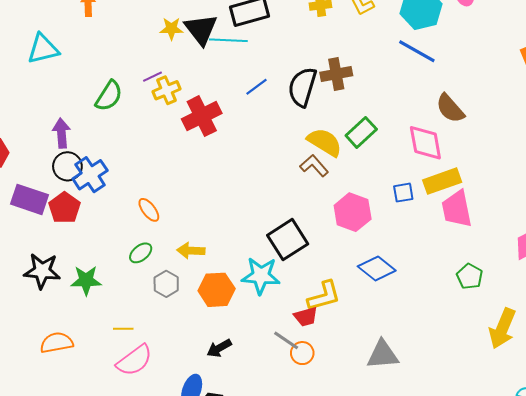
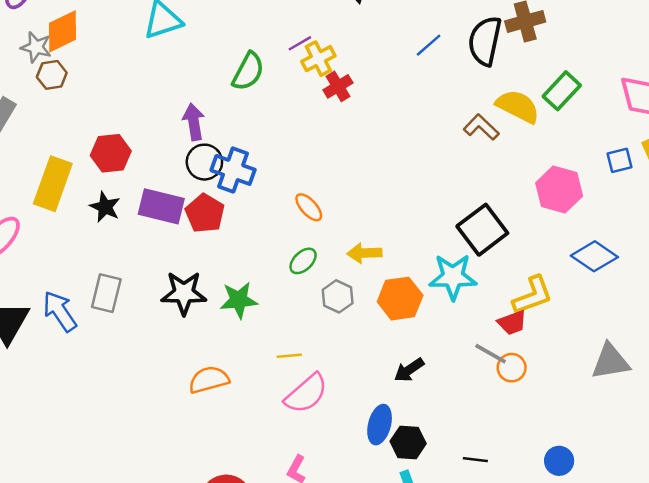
red cross: (202, 116) -> (338, 86), moved, size x0.6
brown L-shape: (314, 166) -> (481, 127), moved
blue cross: (90, 175) -> (233, 170), turned -32

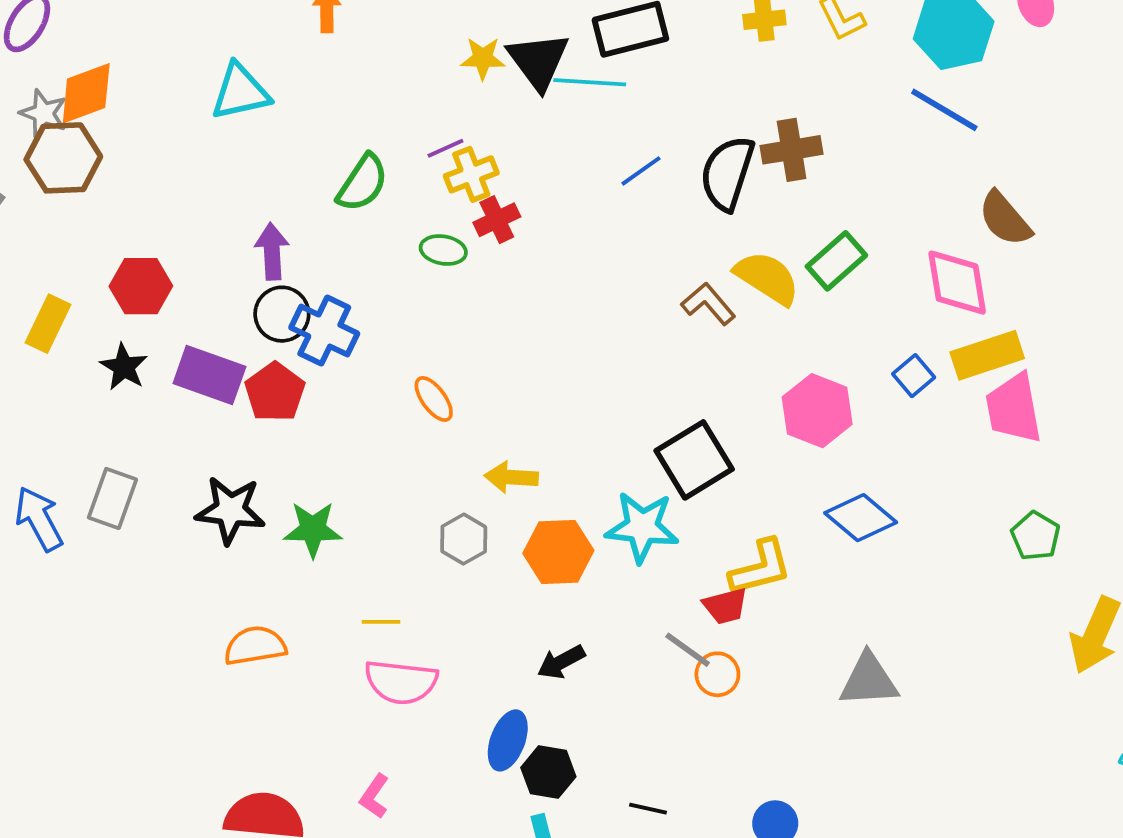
brown hexagon: (52, 75) -> (63, 158), size x1.6
blue square: (620, 160) -> (914, 376), turned -32
yellow rectangle: (53, 184) -> (48, 324), size x0.7
green ellipse: (303, 261) -> (443, 250), moved, turned 48
pink semicircle: (306, 394) -> (401, 682), turned 42

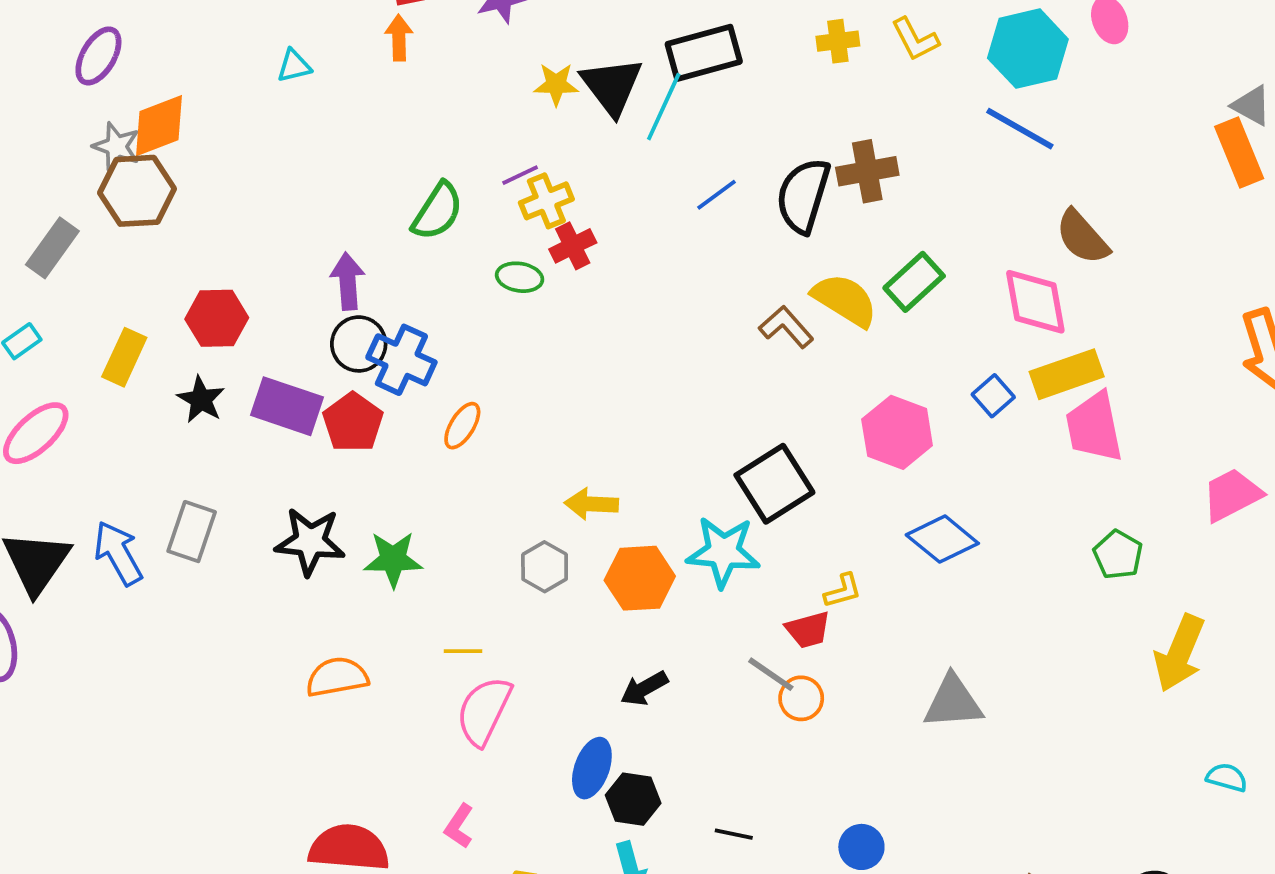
cyan line: (590, 82) -> (664, 107), turned -68
cyan triangle: (240, 92) -> (294, 66), moved, size x0.6
orange ellipse: (434, 399) -> (462, 426), moved, turned 69
yellow L-shape: (761, 568) -> (843, 591), size x0.6
pink semicircle: (401, 682) -> (484, 711), turned 110

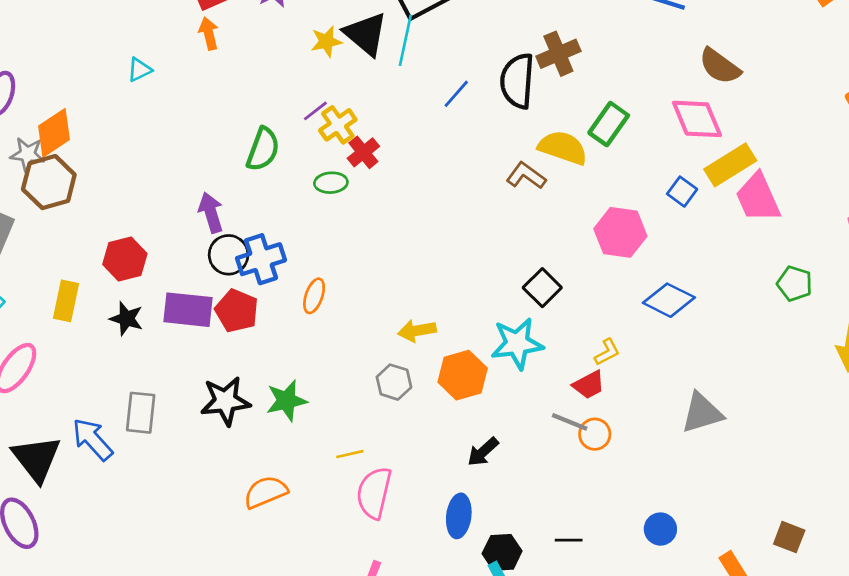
blue cross: (401, 360) -> (261, 259), turned -30
black square: (774, 484) -> (542, 288), size x0.7
black hexagon: (633, 799) -> (502, 552), moved

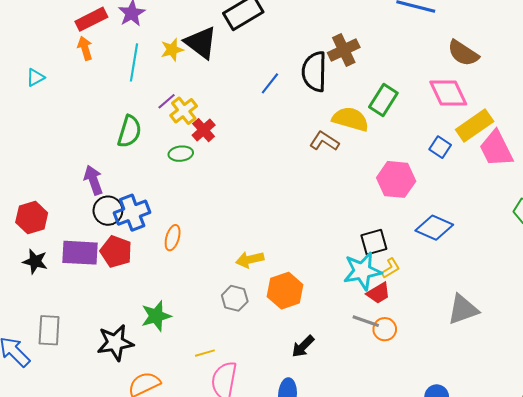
cyan line: (405, 40) -> (134, 62), moved
black square: (542, 288) -> (374, 242), moved, turned 32
cyan star: (517, 344) -> (362, 271), moved
black star: (225, 401) -> (115, 343), moved

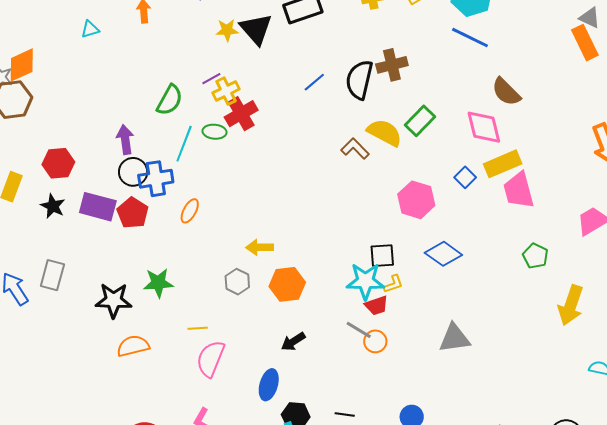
cyan line: (134, 62) -> (184, 144), moved
red cross: (204, 130) -> (241, 114), size x1.4

